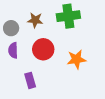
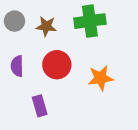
gray circle: (11, 28) -> (14, 21), moved

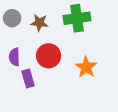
orange star: (101, 78) -> (86, 67), turned -30
purple rectangle: (40, 106) -> (28, 79), moved

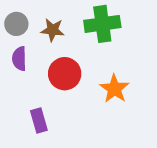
purple semicircle: (14, 57) -> (19, 59), moved
purple rectangle: (28, 79) -> (39, 120), moved

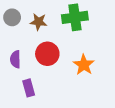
purple semicircle: (19, 59) -> (15, 59), moved

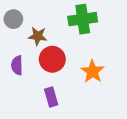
brown star: (39, 22) -> (38, 36), moved
purple rectangle: (29, 88) -> (51, 97), moved

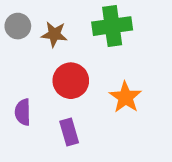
brown star: (38, 36) -> (54, 34), moved
purple semicircle: (17, 65) -> (23, 112), moved

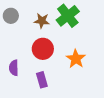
green cross: (112, 26) -> (68, 16), turned -30
brown star: (54, 34) -> (42, 21), moved

